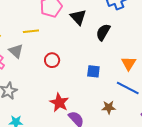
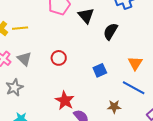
yellow line: (31, 31) -> (20, 28), moved
gray triangle: (16, 51) -> (24, 59), moved
blue square: (93, 71) -> (100, 70), turned -32

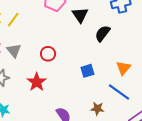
yellow line: (20, 28) -> (13, 20), turned -56
red star: (65, 101) -> (37, 82), moved

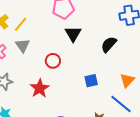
black triangle: (80, 15) -> (73, 34), moved
gray triangle: (14, 51) -> (23, 45), moved

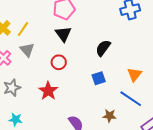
black triangle: (73, 34) -> (63, 34), moved
black semicircle: (109, 44) -> (103, 48), moved

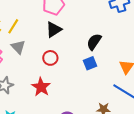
black triangle: (63, 34) -> (54, 30), turned 36
blue square: (99, 78) -> (90, 63), moved

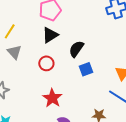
black semicircle: (94, 42) -> (76, 49), moved
red star: (41, 87) -> (52, 98), moved

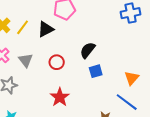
black triangle: (50, 35) -> (46, 29), moved
gray triangle: (14, 52) -> (26, 60), moved

